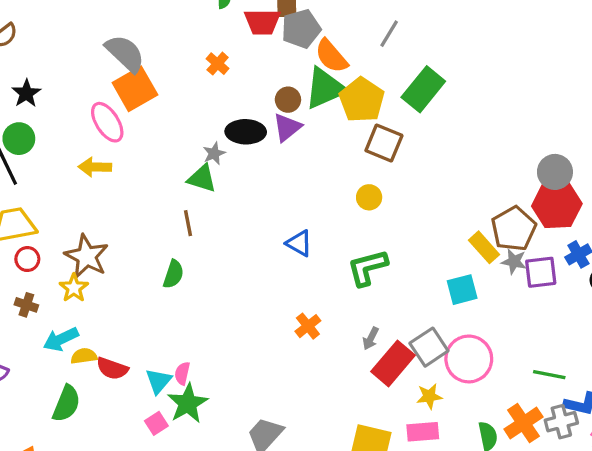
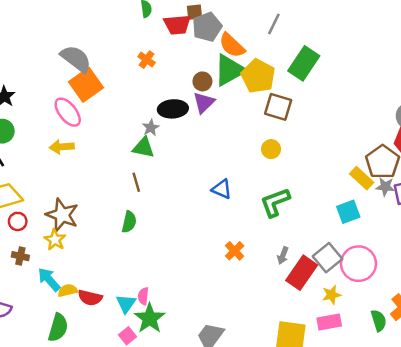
cyan arrow: (61, 339) -> (49, 279), turned 80

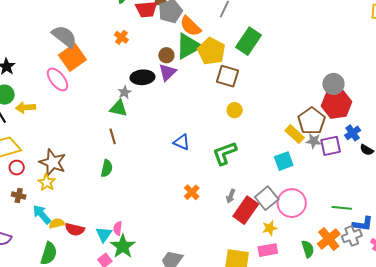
yellow arrow: (62, 147) -> (26, 107), moved
yellow circle: (271, 149) -> (235, 110), moved

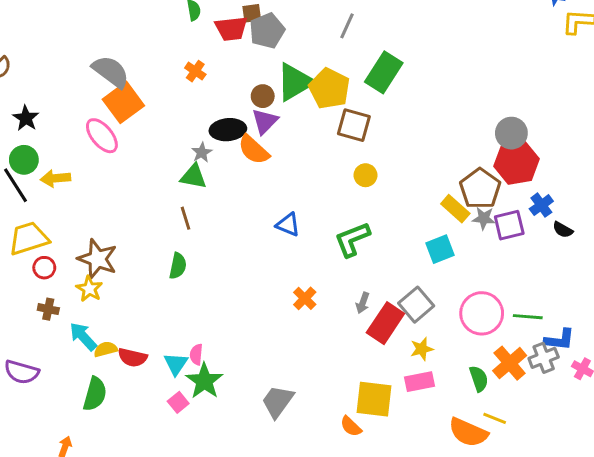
orange semicircle: (190, 26) -> (254, 150), moved
pink circle: (292, 203) -> (482, 313), moved

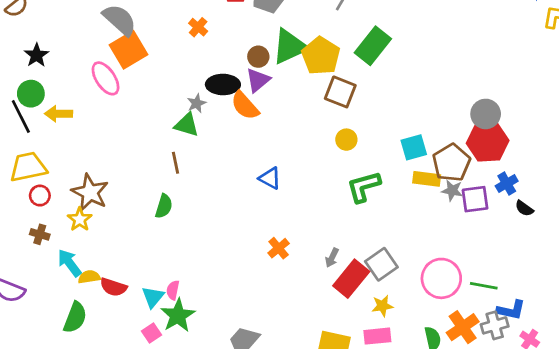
yellow rectangle: (455, 209) -> (427, 179), turned -40
green L-shape: (352, 239) -> (364, 187), moved
cyan square: (440, 249) -> (414, 147), moved

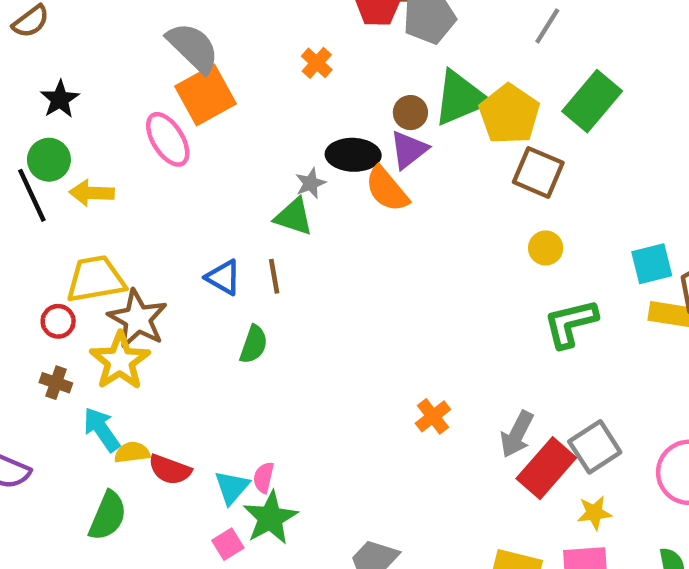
yellow trapezoid: (28, 167) -> (96, 279), moved
blue triangle: (270, 178) -> (223, 277), moved
yellow star: (80, 219) -> (120, 361), size x1.5
gray arrow: (332, 258) -> (517, 434), size x1.5

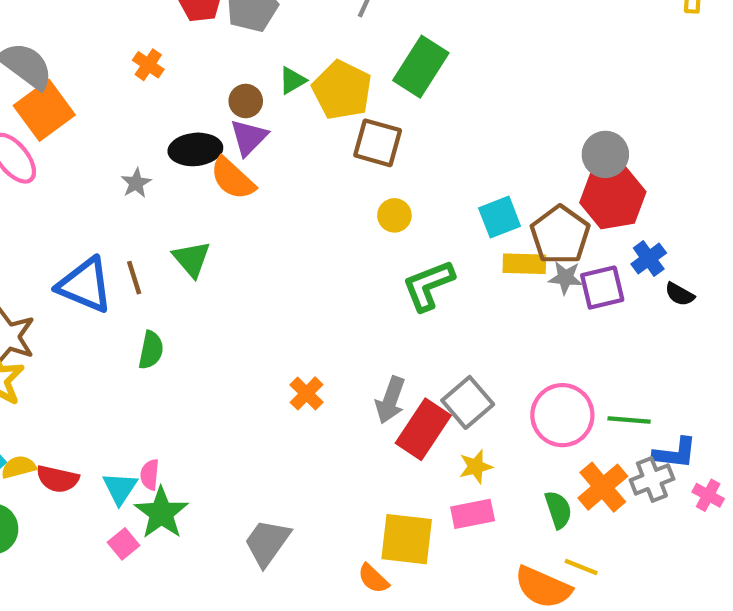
green triangle: (460, 98) -> (292, 81), size x0.5
gray star: (310, 183) -> (136, 183), moved
green triangle: (294, 217) -> (192, 259), moved, turned 39
blue triangle: (223, 277) -> (85, 285), size x1.6
green semicircle: (254, 344) -> (151, 350), moved

